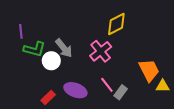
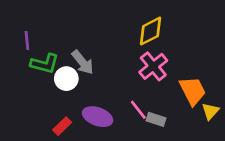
pink cross: (101, 51) -> (153, 66), moved
yellow triangle: (163, 86) -> (210, 111), turned -48
gray rectangle: (121, 92) -> (156, 119), turned 72

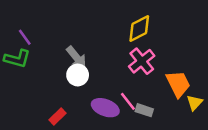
purple line: (27, 41) -> (25, 37), turned -30
green L-shape: (45, 64) -> (17, 59), moved
white circle: (66, 79) -> (78, 75), moved
purple ellipse: (98, 117) -> (105, 108), moved

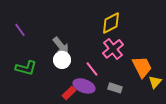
green L-shape: (17, 59) -> (26, 68), moved
pink line: (128, 101) -> (92, 69), moved
red rectangle: (57, 116) -> (69, 93), moved

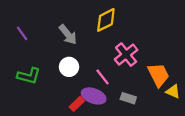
yellow diamond: (111, 23) -> (106, 20), moved
gray arrow: (61, 46) -> (68, 34), moved
yellow triangle: (155, 82) -> (173, 91), turned -48

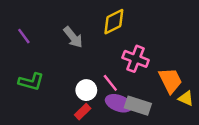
pink cross: (126, 55) -> (136, 59), turned -30
white circle: (69, 67) -> (86, 90), moved
purple ellipse: (94, 96) -> (119, 103), moved
gray rectangle: (128, 98) -> (138, 106), size x1.5

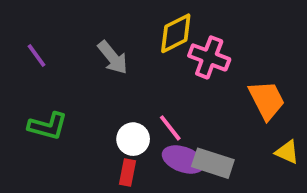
pink cross: (136, 59) -> (209, 57), moved
orange trapezoid: (170, 80) -> (267, 100), moved
red rectangle: (83, 112) -> (128, 172), turned -35

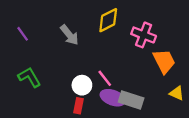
pink cross: (209, 57) -> (144, 35), moved
green L-shape: (48, 126) -> (29, 77), turned -135

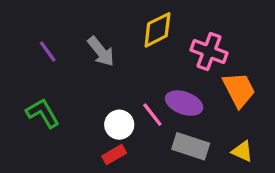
purple line: (23, 34) -> (48, 51), moved
yellow triangle: (177, 93) -> (242, 151), moved
purple ellipse: (113, 98) -> (184, 103), moved
red rectangle: (79, 106) -> (114, 155), turned 49

